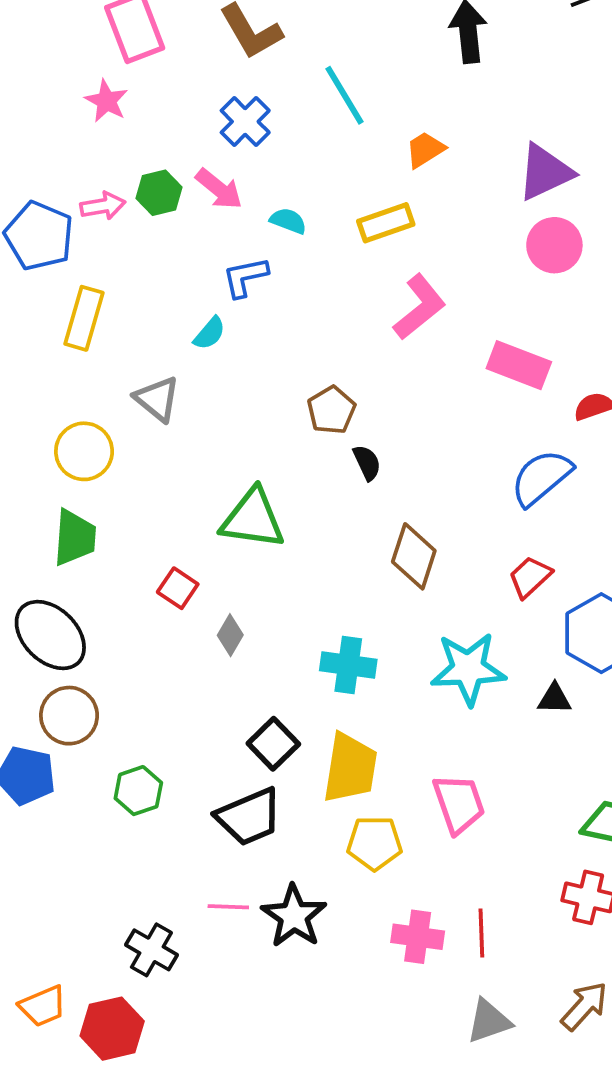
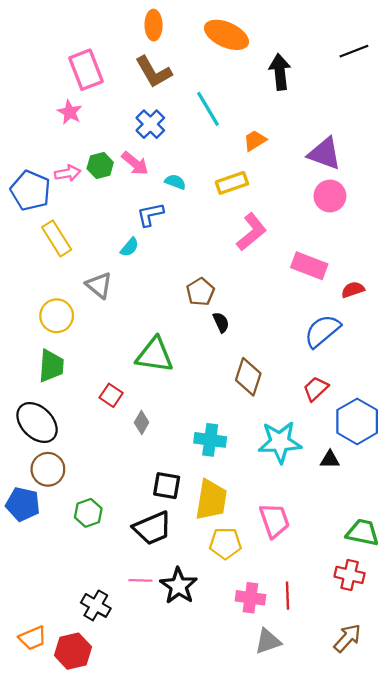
purple triangle: (545, 172) -> (324, 154), turned 45
yellow rectangle: (84, 318) -> (57, 238), turned -48
black square: (273, 744) -> (167, 486), turned -36
gray triangle: (489, 1021) -> (268, 641), moved

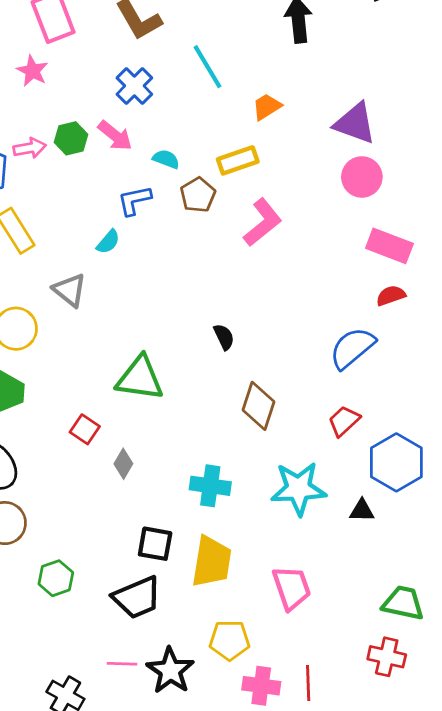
pink rectangle: (309, 266) -> (389, 246), moved
brown pentagon: (200, 292) -> (198, 195), moved
yellow pentagon: (225, 543) -> (230, 640), moved

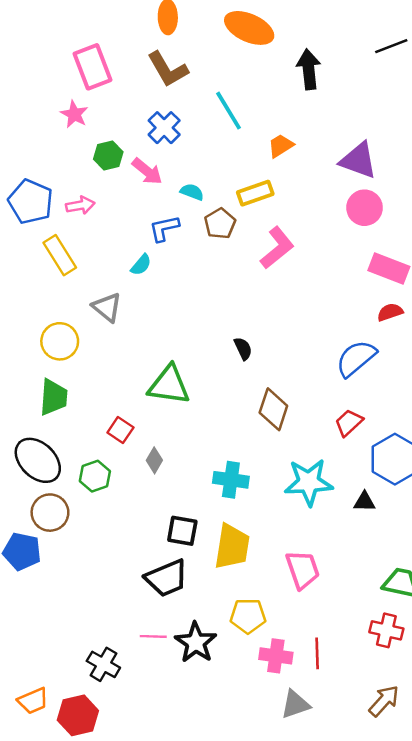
green hexagon: (71, 138) -> (108, 155), moved
pink arrow: (30, 148) -> (80, 205), moved
green hexagon: (56, 578) -> (95, 476), moved

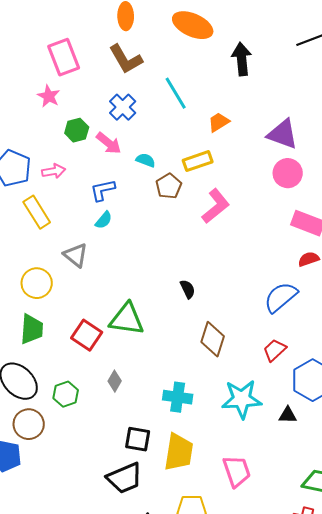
blue L-shape: (164, 228) -> (103, 190), moved
red square: (120, 430) -> (87, 335), moved, size x1.4

